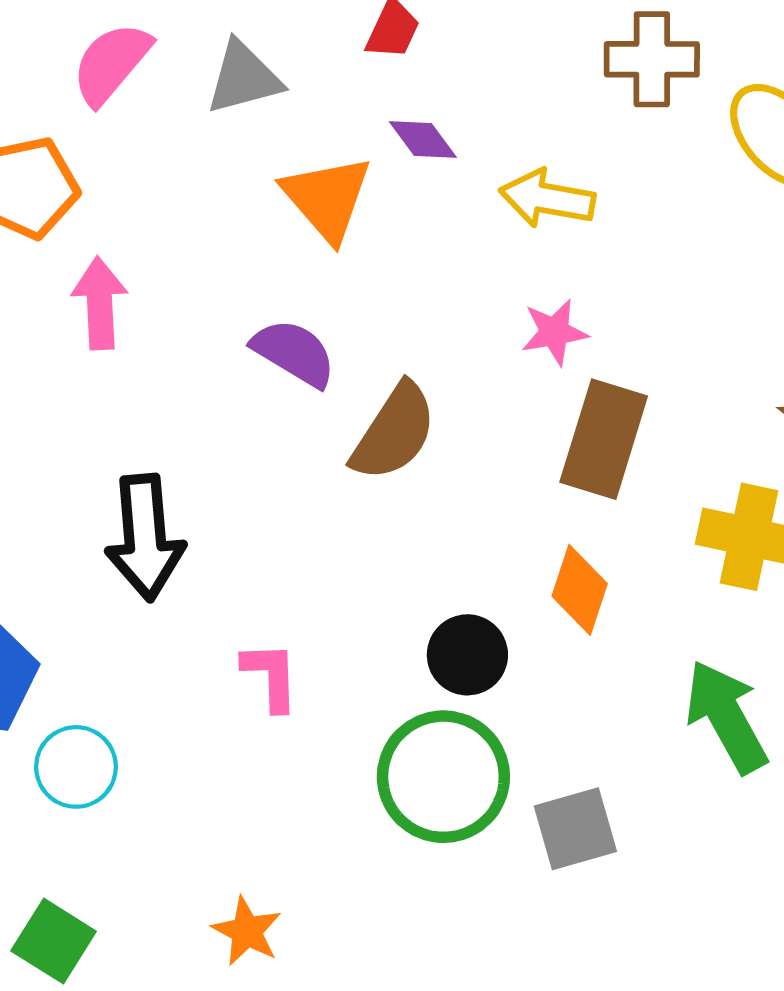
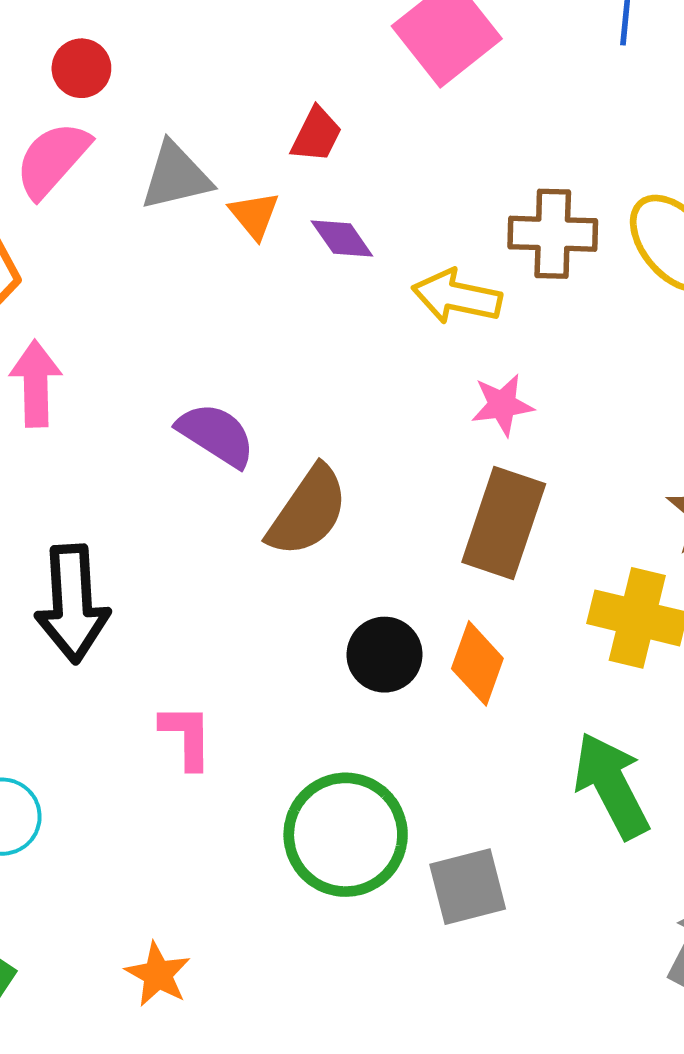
brown cross: (652, 59) -> (553, 234), moved
orange triangle: (327, 198) -> (254, 215), moved, size x0.6
pink star: (554, 332) -> (502, 405), moved
black circle: (467, 655) -> (384, 655), moved

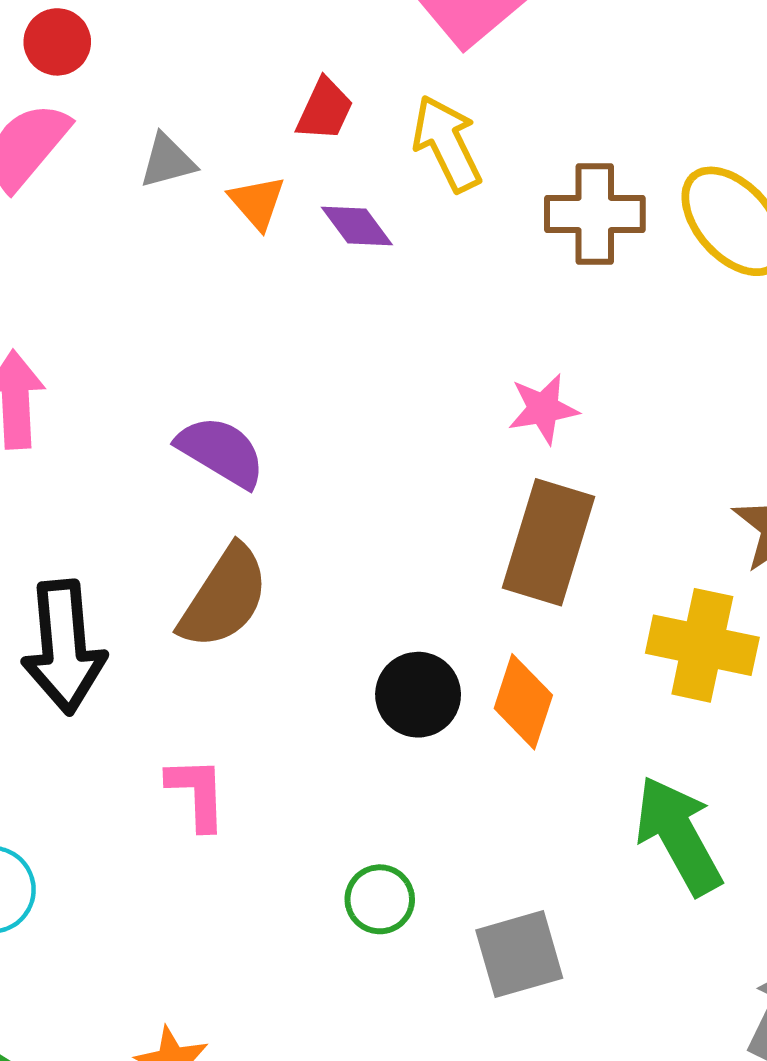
gray triangle: (176, 176) -> (167, 161), size x0.7
yellow arrow: (457, 297) -> (447, 143), moved, turned 54
brown semicircle: (308, 511) -> (224, 597), moved
green circle: (346, 835) -> (380, 899), size x0.5

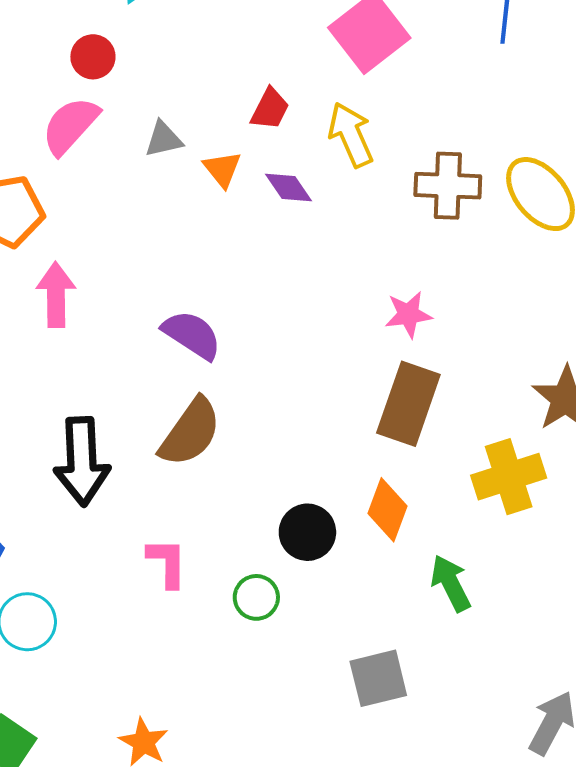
yellow cross: (702, 645) -> (509, 477), turned -32
black circle: (418, 695) -> (307, 532), moved
green arrow: (679, 835) -> (451, 583), moved, size x0.7
green circle: (380, 899) -> (256, 597), moved

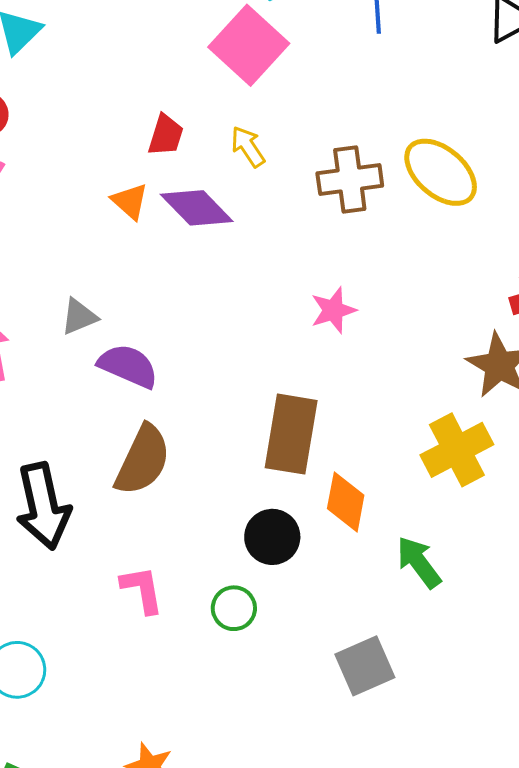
yellow arrow: (351, 135) -> (248, 147), size x0.7
gray triangle: (164, 139) -> (79, 317), moved
purple diamond: (289, 188) -> (197, 208), size x1.5
brown rectangle: (408, 404) -> (291, 434), moved

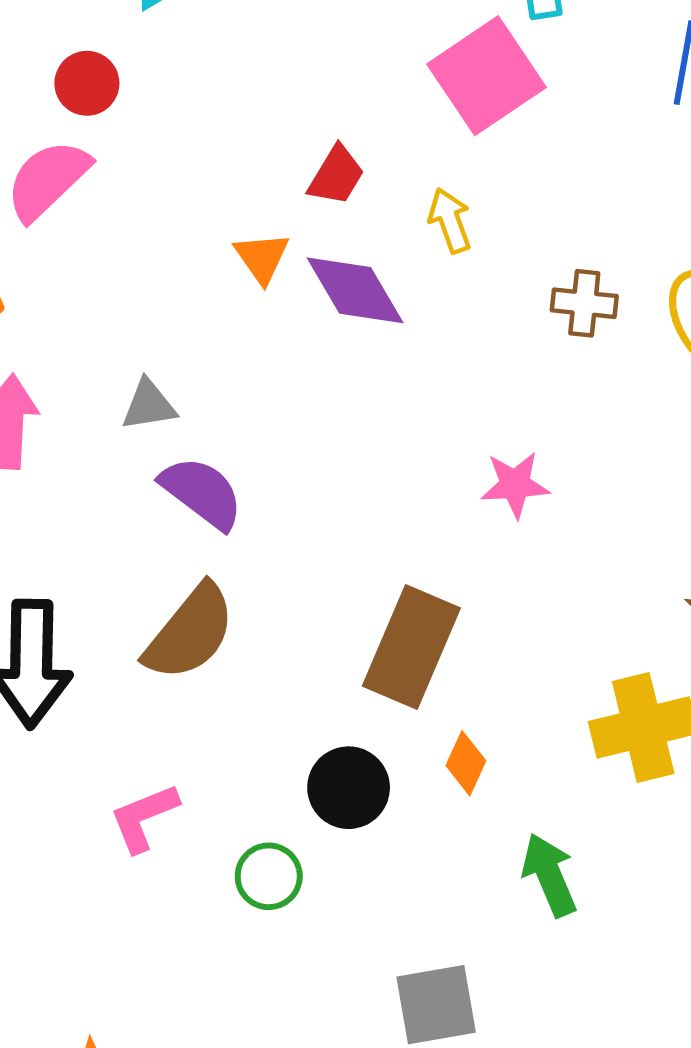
brown cross: (350, 180) -> (584, 303), size x0.7
orange diamond: (346, 502) -> (466, 763), size x0.7
pink L-shape: (142, 590) -> (144, 818), turned -116

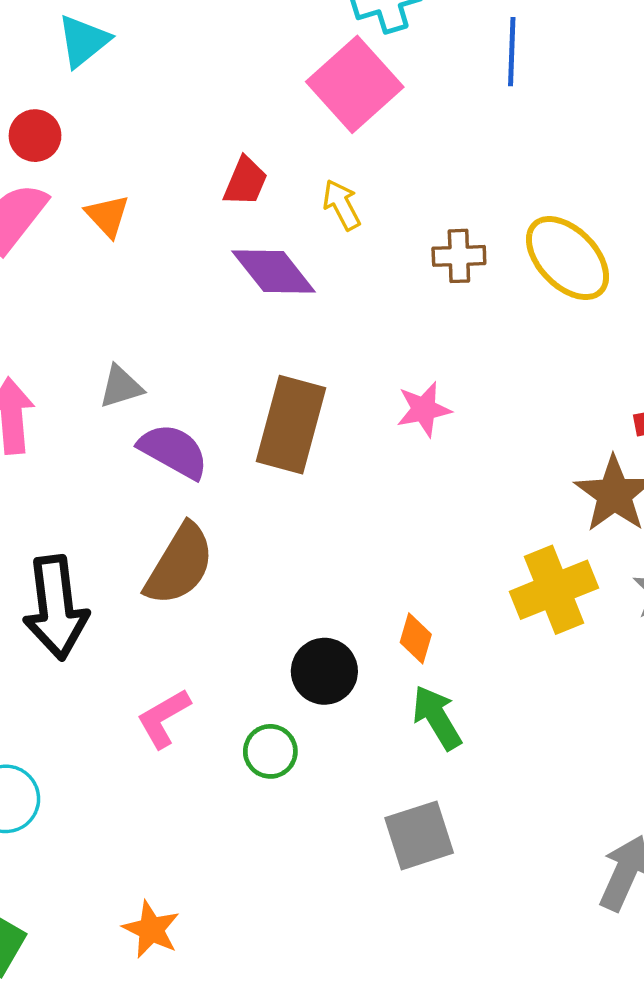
orange triangle: (262, 258) -> (107, 216), moved
brown rectangle: (411, 647) -> (291, 425), moved
green arrow: (549, 875) -> (437, 718), moved

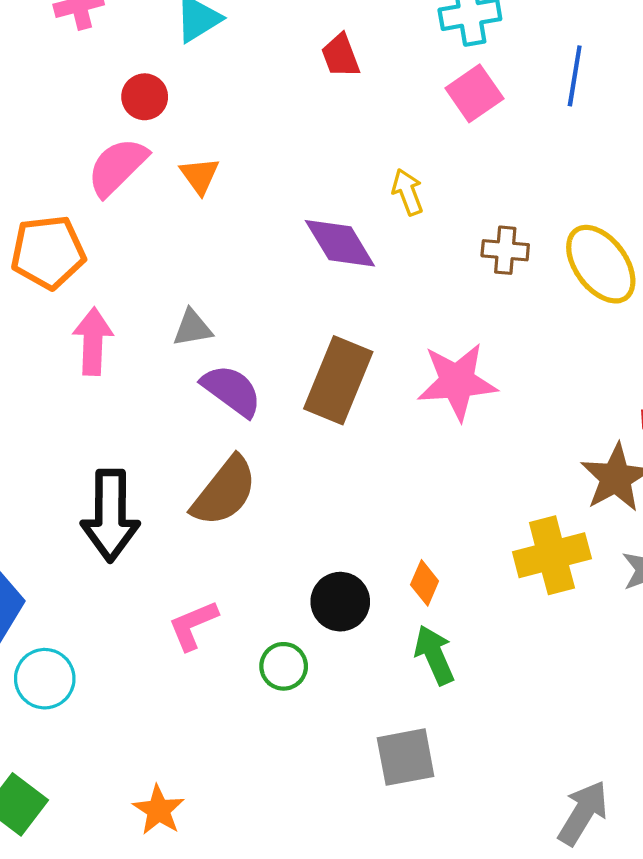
pink square: (355, 84) -> (474, 93), moved, size x0.7
red trapezoid: (245, 181) -> (341, 56), moved, turned 129
pink star: (424, 409) -> (457, 382), size x1.6

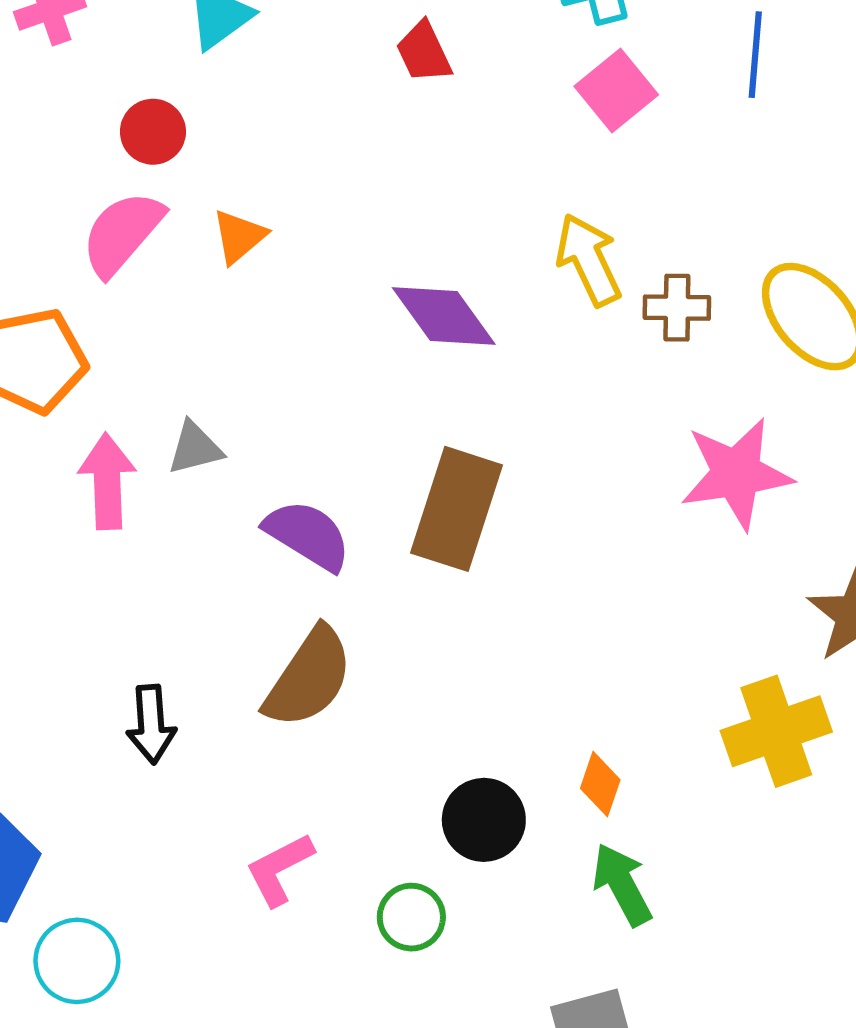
orange triangle: (200, 176) -> (239, 236), turned 30
yellow arrow: (408, 192) -> (589, 260), moved, size x1.4
gray triangle: (192, 328) -> (195, 448), moved
pink star: (457, 382) -> (736, 474), moved
black arrow: (110, 516) -> (151, 724), size x0.6

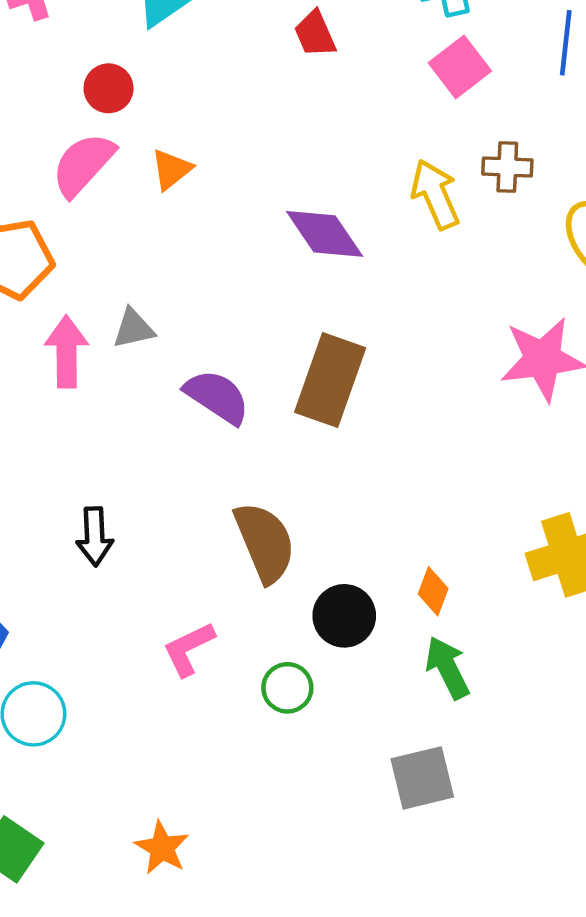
brown cross: (677, 308) -> (507, 167), moved
brown semicircle: (309, 678) -> (265, 542), moved, turned -58

